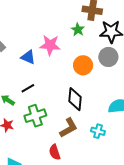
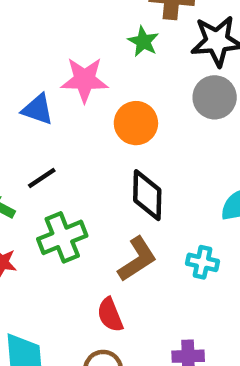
orange circle: (83, 65) -> (136, 123), moved

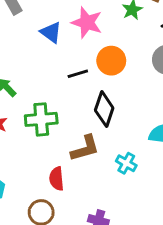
black line: (42, 178) -> (78, 74), moved

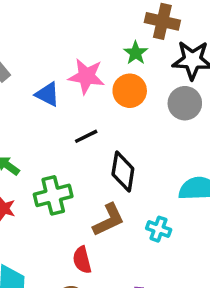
orange circle: (111, 61) -> (130, 91), moved

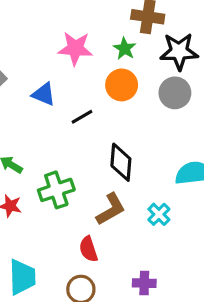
pink star: (86, 76) -> (75, 48), moved
black line: (86, 136) -> (82, 117), moved
cyan cross: (159, 229) -> (159, 214), turned 30

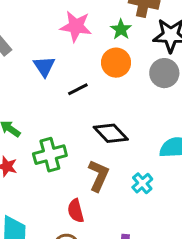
blue triangle: (44, 94) -> (44, 66), turned 30
black diamond: (121, 162) -> (111, 133), turned -52
brown L-shape: (111, 209) -> (99, 176), turned -40

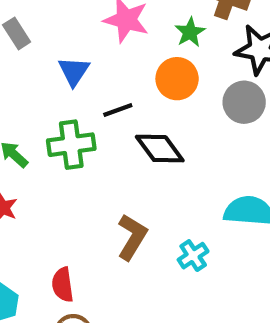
black diamond: (111, 133) -> (160, 149), moved
green cross: (50, 155) -> (71, 145), moved
red semicircle: (76, 211) -> (63, 285), moved

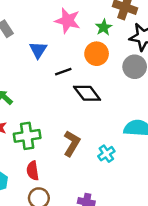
green cross: (71, 145) -> (27, 136), moved

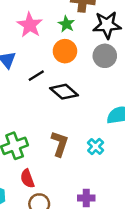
pink star: (68, 21) -> (30, 25), turned 30

